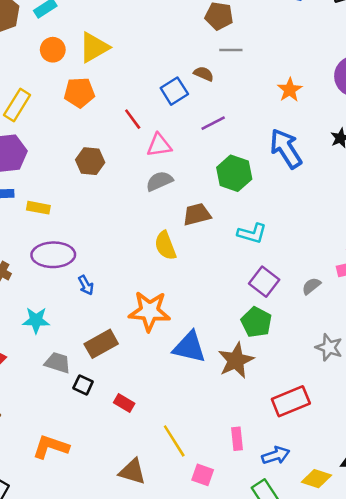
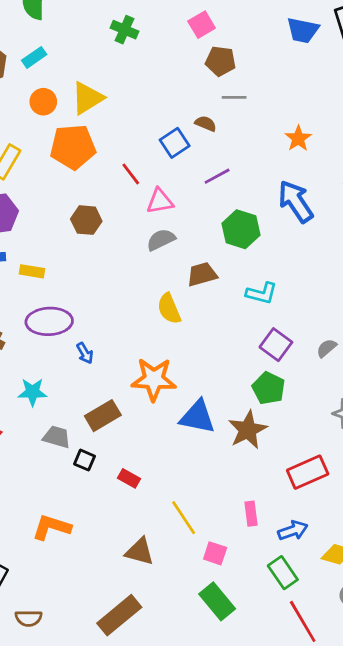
orange pentagon: (79, 92) -> (73, 147), size x1.4

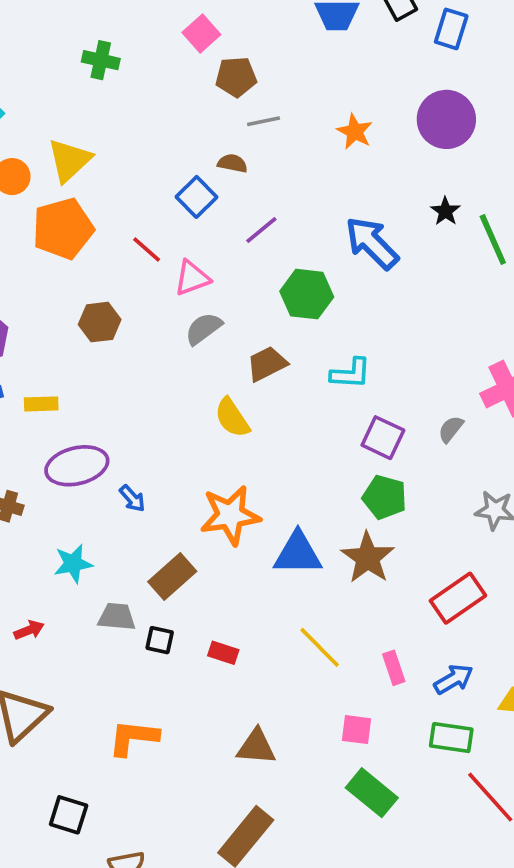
orange star: (298, 138) -> (355, 132), moved
yellow line: (184, 518) -> (320, 647), moved
green rectangle: (283, 573) -> (451, 738), turned -36

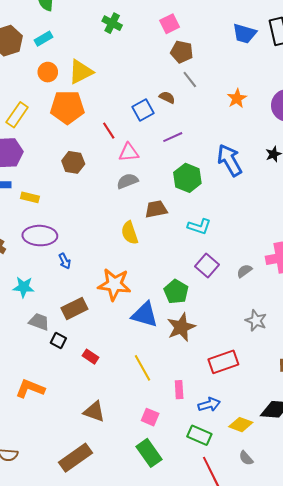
gray line: (263, 121) -> (190, 79), turned 48
green pentagon: (385, 497) -> (176, 292), moved

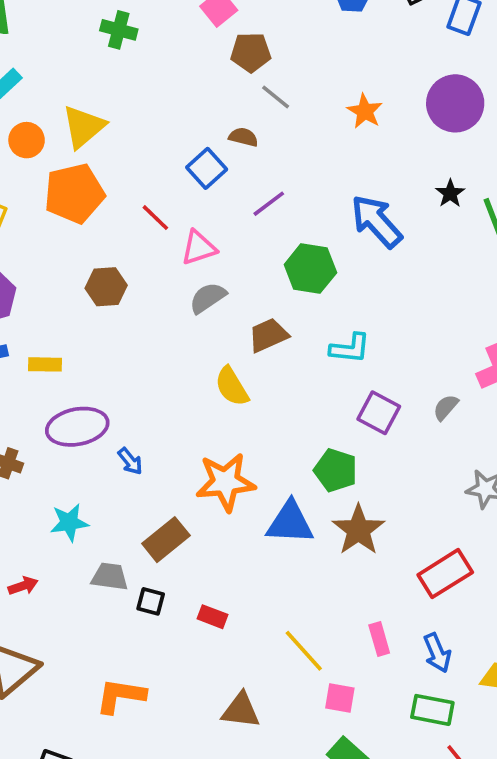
yellow line: (143, 368) -> (304, 651), moved
blue arrow: (209, 404) -> (437, 653), turned 95

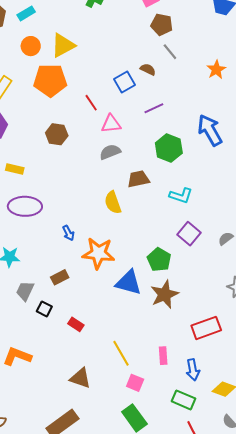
blue arrow: (130, 461) -> (68, 233), moved
brown rectangle: (166, 540) -> (60, 277), size x0.7
gray trapezoid: (110, 577) -> (25, 291), turned -85

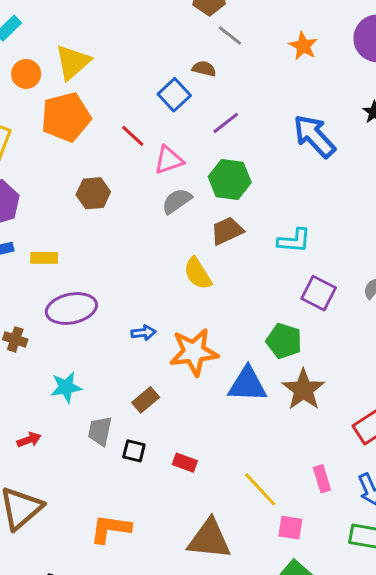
green hexagon: (169, 148) -> (230, 180), moved
blue arrow: (68, 233) -> (143, 333), turned -56
brown triangle: (80, 378) -> (209, 539), size x1.4

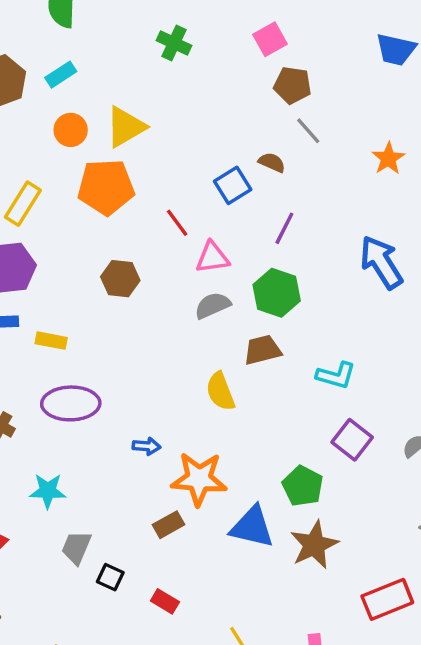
purple line: (226, 123) -> (284, 228), turned -36
brown rectangle: (146, 400) -> (169, 525), moved

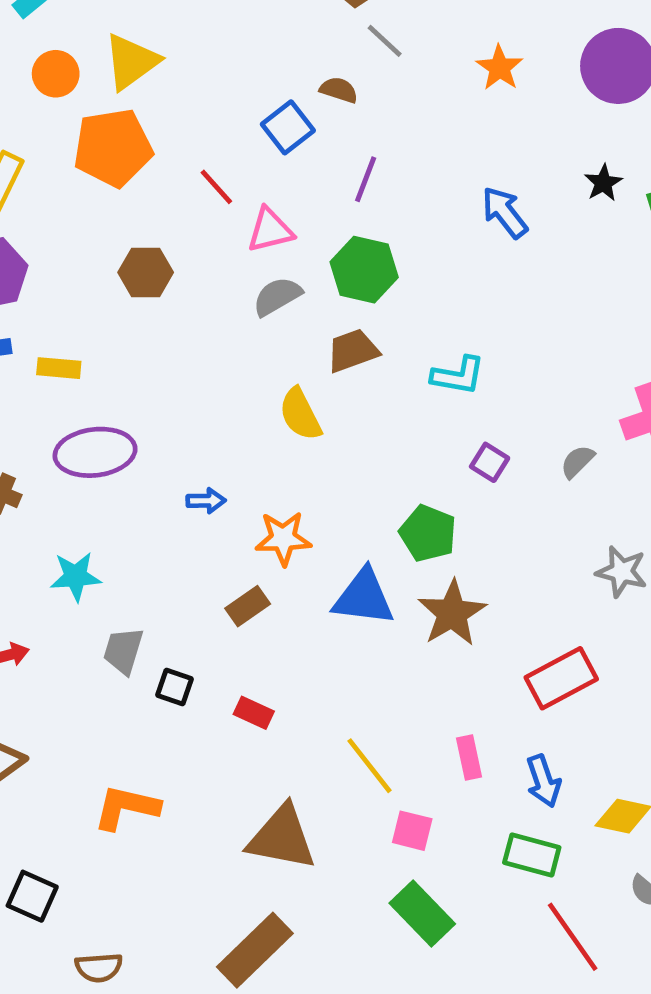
blue arrow: (381, 262) -> (505, 212), size x0.7
purple square: (352, 440) -> (490, 462), size x0.7
orange star: (199, 479) -> (283, 538), size x0.7

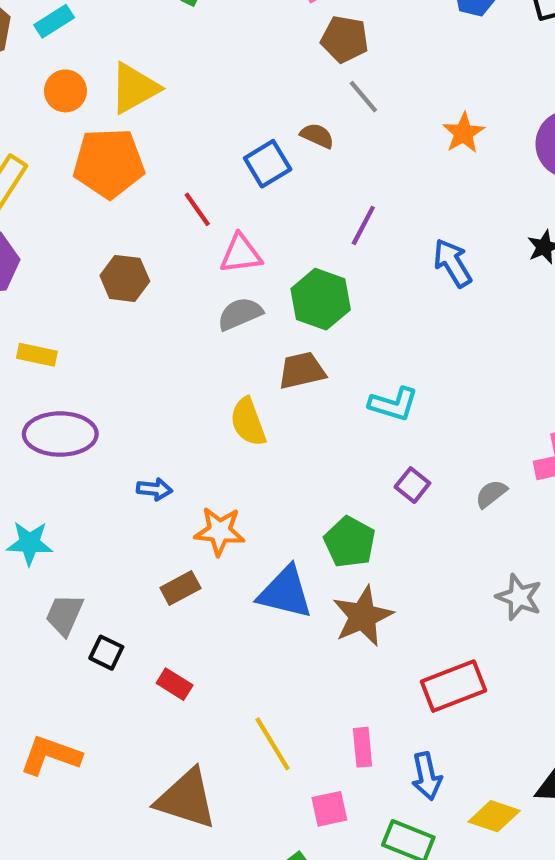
purple line: (366, 179) -> (363, 225), moved
pink square: (412, 831) -> (329, 809), moved, turned -33

